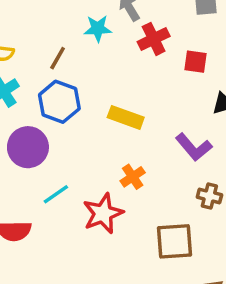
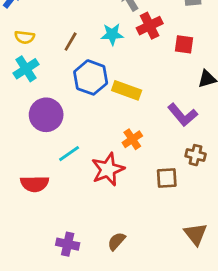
cyan star: (98, 28) -> (112, 34), moved
blue hexagon: (59, 102) -> (91, 77), moved
brown square: (175, 241) -> (167, 178), moved, size x0.7

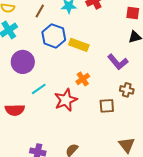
red square: (184, 44) -> (133, 13), moved

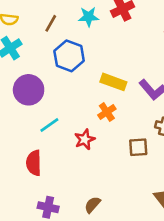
yellow rectangle: (79, 45) -> (113, 82), moved
red star: (66, 100) -> (85, 139), size x0.7
red semicircle: (15, 110) -> (34, 163), moved, turned 90

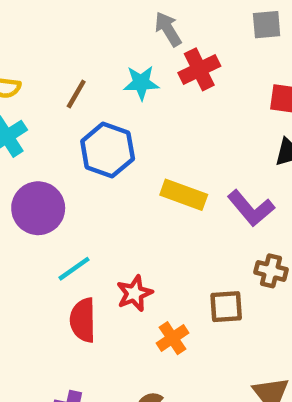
orange cross: (107, 112) -> (172, 338), moved
red semicircle: (34, 163) -> (83, 320), moved

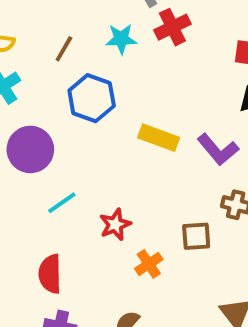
red semicircle: (83, 320) -> (50, 274), moved

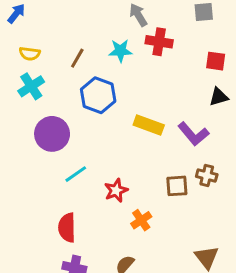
red cross: (172, 27) -> (159, 42), turned 35
brown square: (196, 236) -> (177, 186), moved

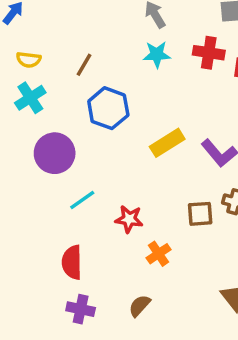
red cross: (159, 42) -> (209, 53), moved
cyan star: (120, 51) -> (157, 54), moved
yellow rectangle: (149, 125) -> (167, 143), turned -52
red star: (116, 190) -> (129, 219), turned 30

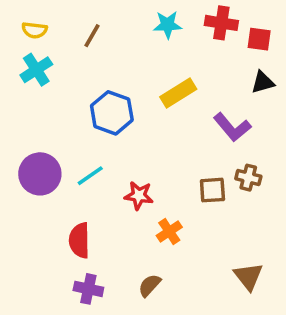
blue hexagon: (108, 108) -> (112, 113), moved
yellow rectangle: (167, 143) -> (178, 93), moved
purple circle: (55, 153) -> (40, 174), moved

